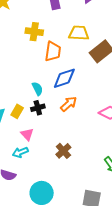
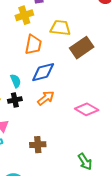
yellow cross: (34, 32) -> (24, 15), moved, turned -30
brown cross: (63, 151) -> (38, 145), turned 35

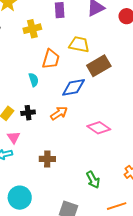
yellow cross: (24, 15) -> (32, 29), moved
blue diamond: (43, 72) -> (73, 87), moved
cyan semicircle: (16, 81) -> (34, 80), moved

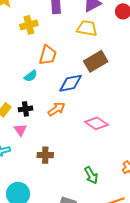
yellow trapezoid: (79, 44) -> (87, 28), moved
cyan semicircle: (34, 80) -> (31, 76), turned 72
pink triangle: (14, 137) -> (20, 130), moved

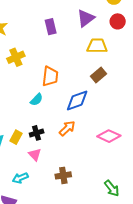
yellow cross: (29, 25) -> (16, 57), moved
yellow trapezoid: (87, 28) -> (97, 46), moved
brown rectangle: (96, 61) -> (98, 75), size x0.7

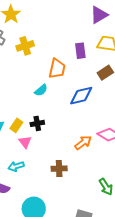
purple rectangle: (51, 27) -> (80, 51), moved
orange arrow: (67, 128) -> (83, 143), moved
pink triangle: (35, 155) -> (25, 142), moved

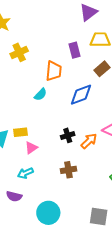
black cross: (37, 123) -> (68, 135), moved
yellow rectangle: (16, 125) -> (21, 132), turned 56
pink triangle: (25, 142) -> (31, 148), turned 40

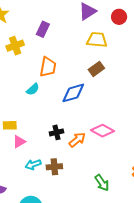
purple rectangle: (75, 50) -> (43, 29), moved, turned 35
cyan arrow: (25, 173) -> (33, 165), moved

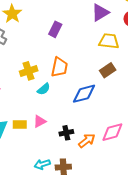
yellow cross: (15, 46) -> (29, 71), moved
pink diamond: (102, 131) -> (112, 132), turned -45
pink triangle: (19, 142) -> (40, 121), moved

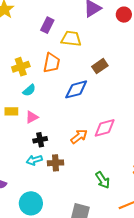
yellow trapezoid: (109, 41) -> (71, 39), moved
cyan semicircle: (44, 89) -> (29, 90), moved
yellow rectangle: (20, 125) -> (11, 111), moved
black cross: (66, 133) -> (40, 140), moved

